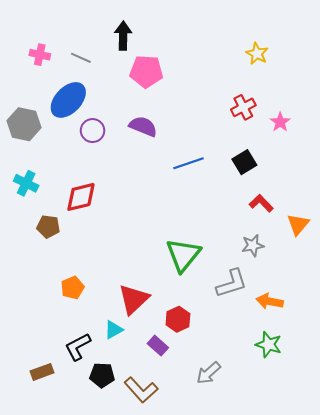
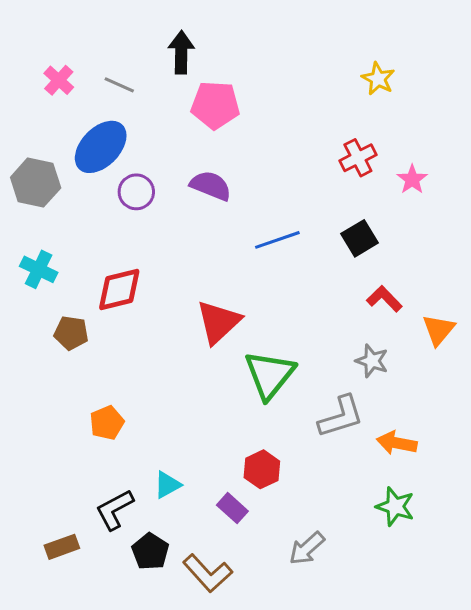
pink cross: (40, 55) -> (59, 80), turned 30
gray star: (253, 245) -> (372, 361), turned 30
red triangle: (134, 299) -> (218, 322), moved
black pentagon: (102, 375) -> (150, 551), turned 30

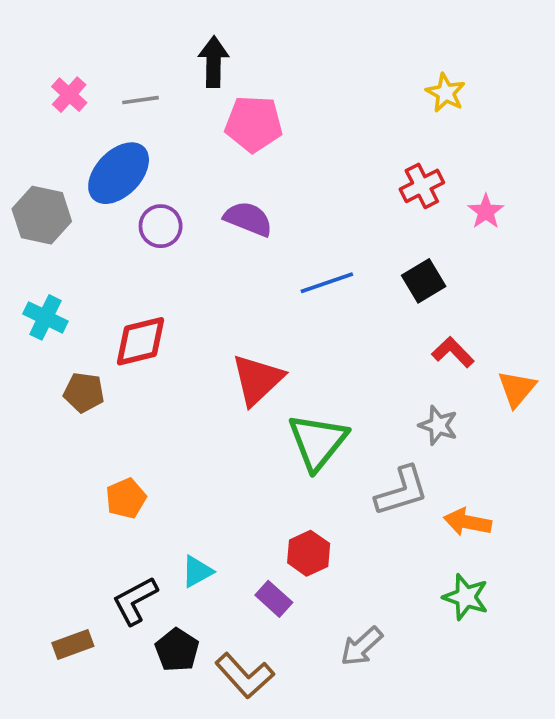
gray line: (119, 85) -> (140, 100), turned -32

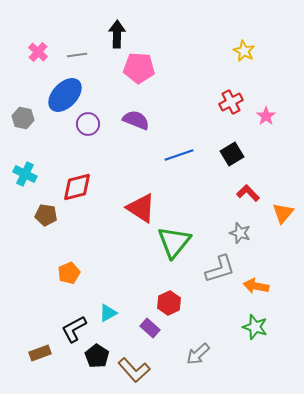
gray hexagon: (42, 215) -> (23, 118), size x0.7
red triangle: (257, 380) -> (141, 208), turned -44

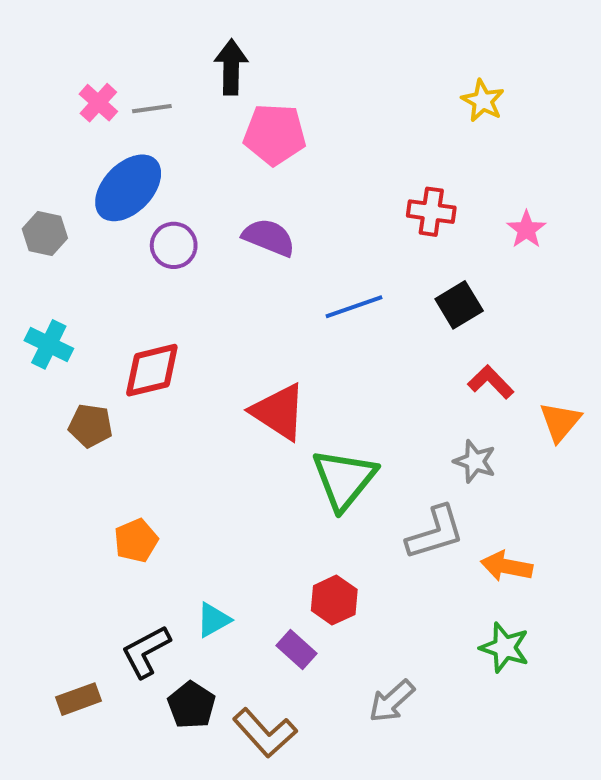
pink cross: (38, 52) -> (98, 103), moved
red cross: (231, 102) -> (431, 212), moved, turned 35

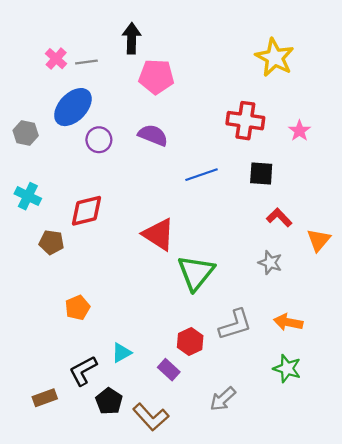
yellow star: (483, 101) -> (275, 57), size x1.6
red cross: (431, 212) -> (245, 121), size x1.4
black square: (459, 305) -> (261, 174), turned 35
gray L-shape: (435, 533) -> (235, 325), moved

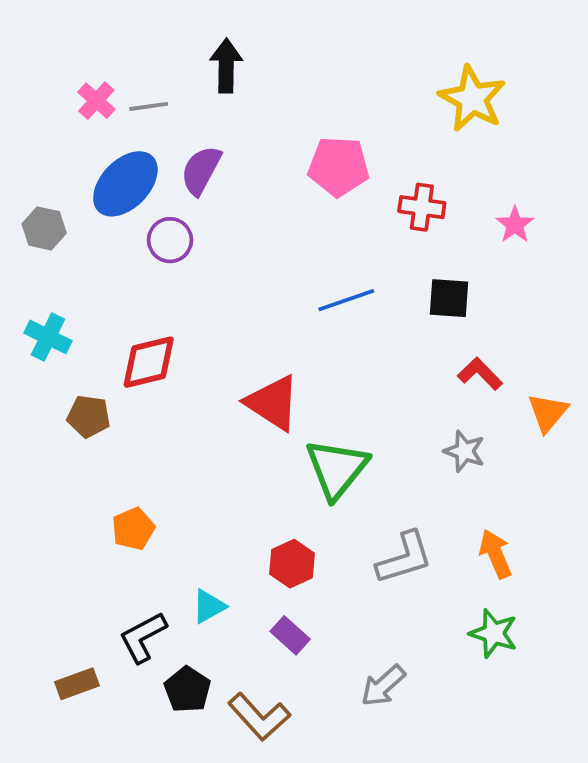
pink pentagon: (156, 77) -> (339, 166), moved
red cross: (245, 121) -> (422, 207), size x0.7
purple semicircle: (153, 135) -> (201, 170), moved, turned -84
orange arrow: (288, 322) -> (495, 554), turned 56
red hexagon: (190, 341) -> (292, 564), moved

